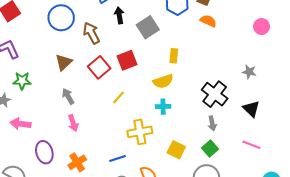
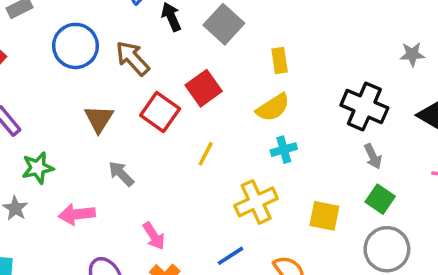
pink arrow: (73, 123) -> (154, 236), moved
pink arrow: (20, 124) -> (77, 214), moved

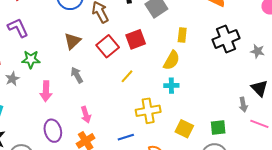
black cross: (364, 106) -> (226, 39), moved, turned 30
yellow semicircle: (273, 107) -> (172, 60), turned -42
gray arrow: (373, 156) -> (243, 105), moved
green square: (380, 199) -> (218, 128), turned 35
pink arrow: (77, 214) -> (46, 91), turned -96

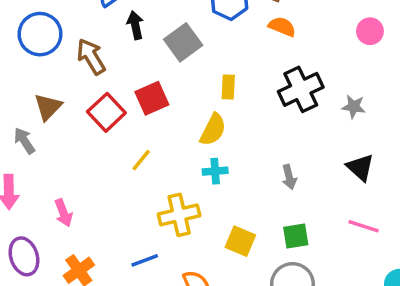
gray arrow: (77, 75) -> (24, 141), moved
gray arrow: (243, 105) -> (289, 177), moved
pink arrow: (86, 115) -> (63, 213), moved

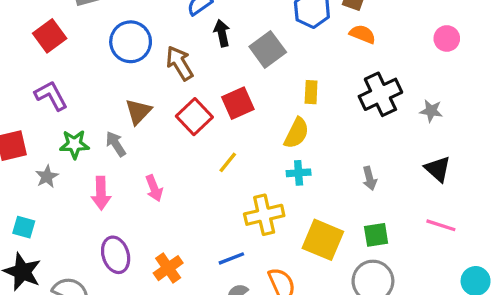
pink arrow: (63, 213) -> (154, 188), moved
yellow square: (240, 241) -> (323, 240), size x1.4

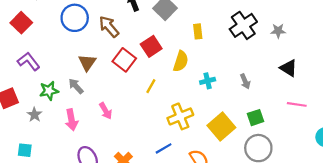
yellow semicircle: (296, 133) -> (181, 61), moved
cyan cross: (299, 173) -> (208, 81), moved
yellow square: (323, 240) -> (221, 126), turned 36

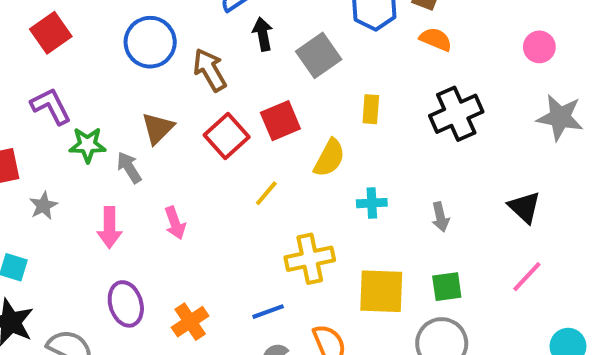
gray star: (278, 31) -> (560, 117), moved, size x1.6
green star: (49, 91) -> (87, 145), moved
pink line: (297, 104) -> (527, 277), turned -66
yellow square: (221, 126) -> (381, 291), turned 32

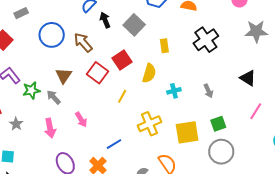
blue line: (268, 312) -> (114, 144), moved

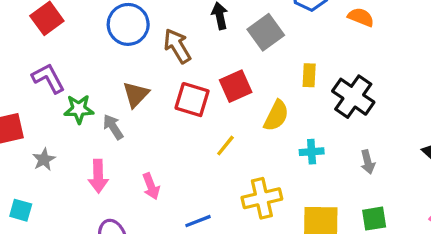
black cross: (206, 40) -> (353, 97), moved, turned -30
red square: (98, 73) -> (192, 100), turned -30
pink arrow: (81, 120) -> (151, 186), moved

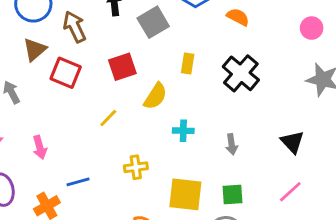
brown triangle: (136, 94) -> (35, 50), moved
black cross: (353, 97) -> (241, 73), moved
red square: (192, 100) -> (66, 73), moved
yellow cross: (262, 198) -> (136, 167), size x0.7

